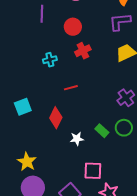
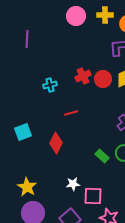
purple line: (42, 14) -> (27, 39), moved
red circle: (73, 27) -> (103, 79), moved
white star: (77, 139) -> (73, 184), moved

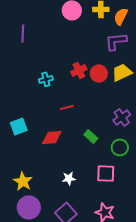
red diamond: (56, 143) -> (52, 137), turned 60
green rectangle: (102, 156) -> (91, 136), moved
pink square: (93, 196) -> (106, 173), moved

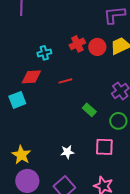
red diamond: (52, 137) -> (31, 77), moved

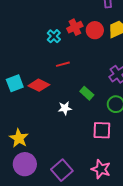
cyan cross: (44, 53) -> (54, 36), moved, turned -32
red diamond: (31, 77) -> (39, 85), moved, turned 30
white star: (67, 152) -> (65, 108), moved

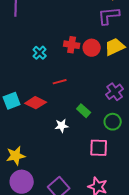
red cross: (75, 27) -> (72, 45), turned 35
cyan cross: (54, 36) -> (40, 53), moved
yellow star: (19, 138) -> (16, 156), turned 30

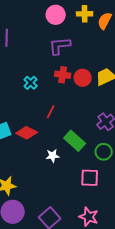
purple L-shape: (109, 16) -> (60, 46), moved
red line: (60, 82) -> (51, 112), turned -48
green rectangle: (84, 111) -> (75, 141), size x1.5

